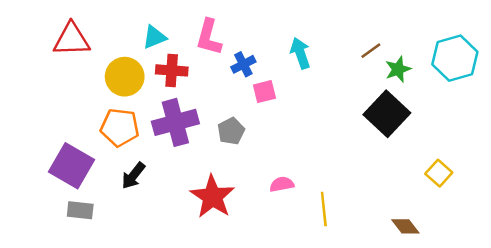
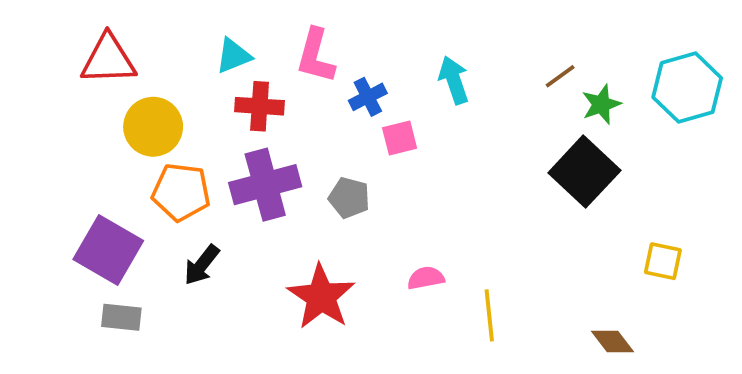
yellow circle: (125, 77) -> (153, 127), moved
gray pentagon: (231, 131) -> (349, 198), turned -30
yellow square: (439, 173) -> (663, 261), turned -30

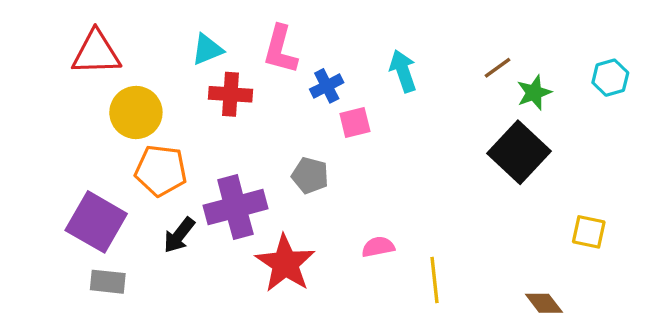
cyan hexagon: (687, 88) -> (610, 78), size x0.6
purple cross: (265, 185) -> (235, 207), moved

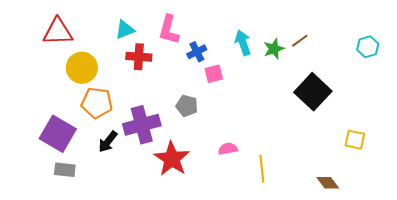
green star: (534, 93) -> (274, 49), moved

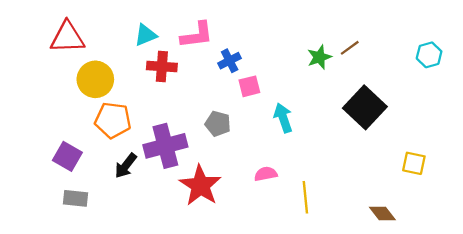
pink L-shape: (169, 30) -> (197, 35), turned -112
cyan arrow: (243, 43) -> (283, 118), moved
purple square: (58, 134) -> (67, 156), size x0.7

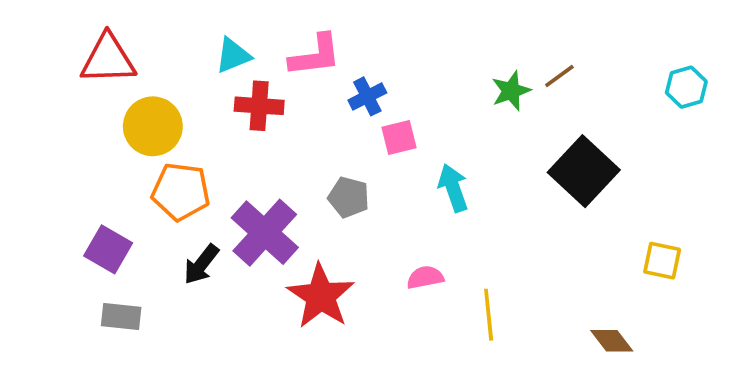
purple cross: (165, 146) -> (265, 233), turned -33

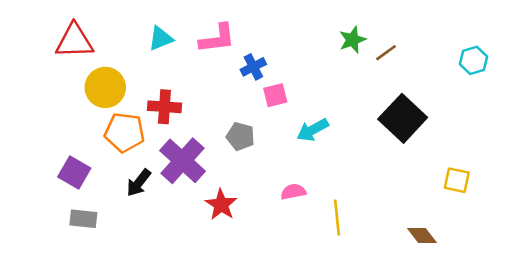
green star: (511, 91) -> (352, 40), moved
red cross: (259, 106) -> (164, 107), moved
cyan arrow: (453, 188) -> (313, 130), turned -100
red star: (321, 296) -> (221, 205), size x0.7

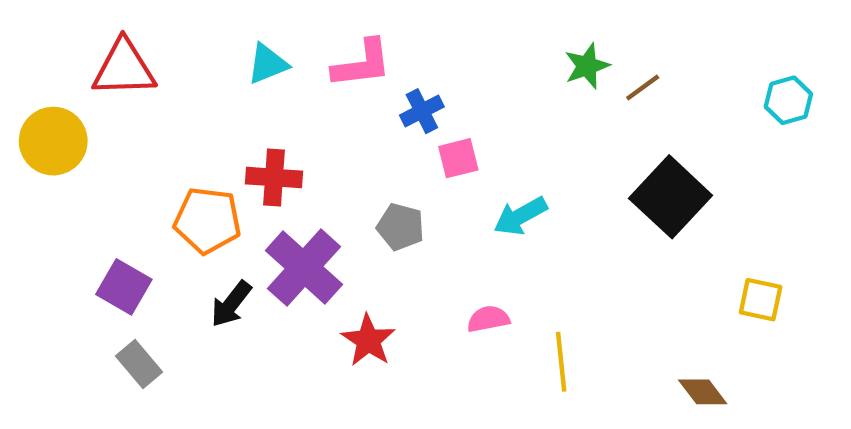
yellow circle: (105, 87) -> (53, 141), moved
gray rectangle: (83, 219) -> (139, 364), turned 44

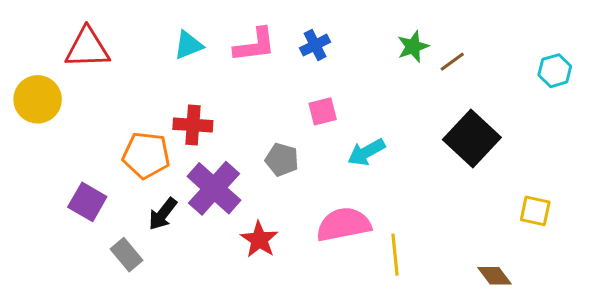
blue cross: (422, 111) -> (315, 45), moved
pink semicircle: (488, 319) -> (344, 224), size x1.8
gray rectangle: (139, 364) -> (127, 255), moved

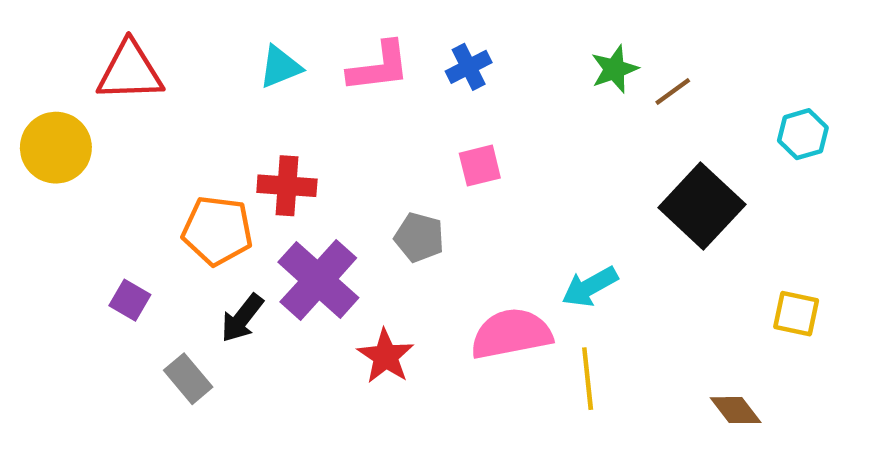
cyan hexagon: (555, 71) -> (803, 134), moved
cyan arrow: (366, 152) -> (590, 287), moved
purple square: (87, 202) -> (130, 300), size x0.7

